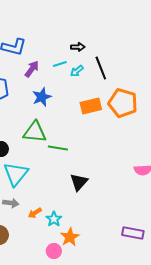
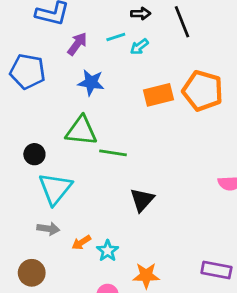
black line: (101, 68) -> (182, 22), moved
blue star: (42, 97) -> (91, 82), turned 30
orange star: (70, 237) -> (146, 276), moved, turned 30

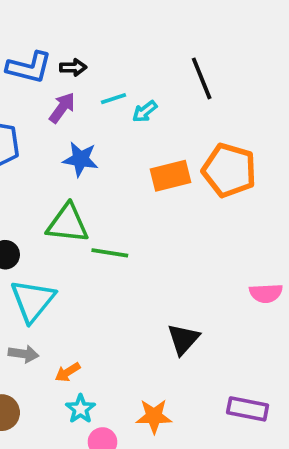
black arrow: (141, 14) -> (73, 67), moved
black triangle: (142, 200) -> (183, 339), moved
cyan star: (108, 251) -> (80, 409), moved

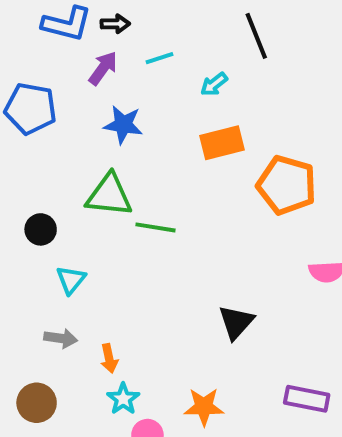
cyan arrow: (145, 111) -> (214, 84), moved
orange pentagon: (229, 170) -> (287, 185), moved
cyan triangle: (33, 301) -> (71, 280), size x0.6
orange arrow: (68, 372) -> (109, 358), turned -70

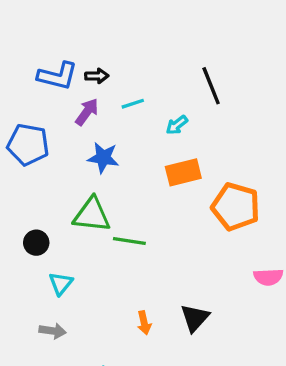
orange arrow: (109, 358) -> (144, 323), moved

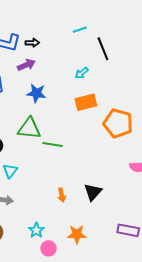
cyan line: (133, 104) -> (80, 30), moved
purple arrow: (87, 112) -> (26, 65), turned 30

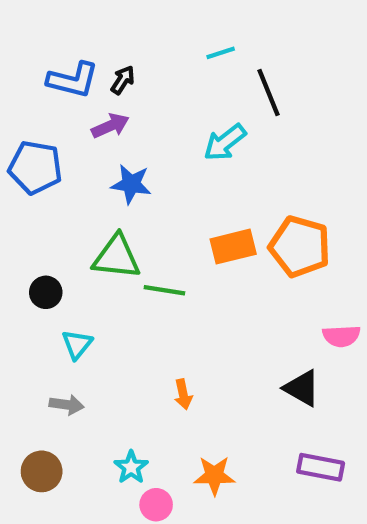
black arrow: (32, 43) -> (123, 80), turned -56
cyan arrow: (82, 73) -> (225, 142), size x1.5
orange rectangle: (86, 102) -> (233, 247), moved
black triangle: (93, 192) -> (302, 388), moved, turned -42

